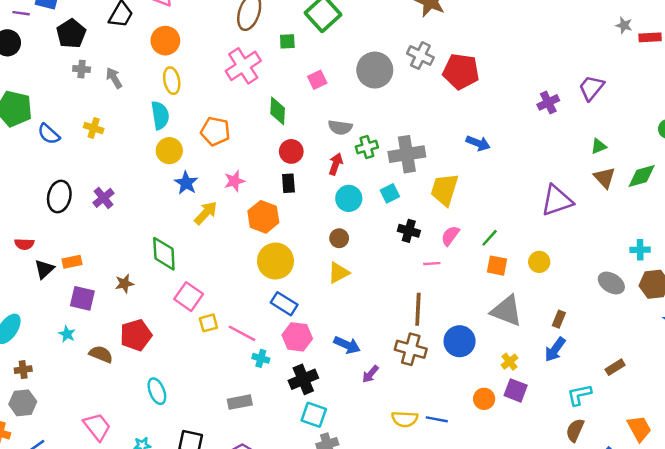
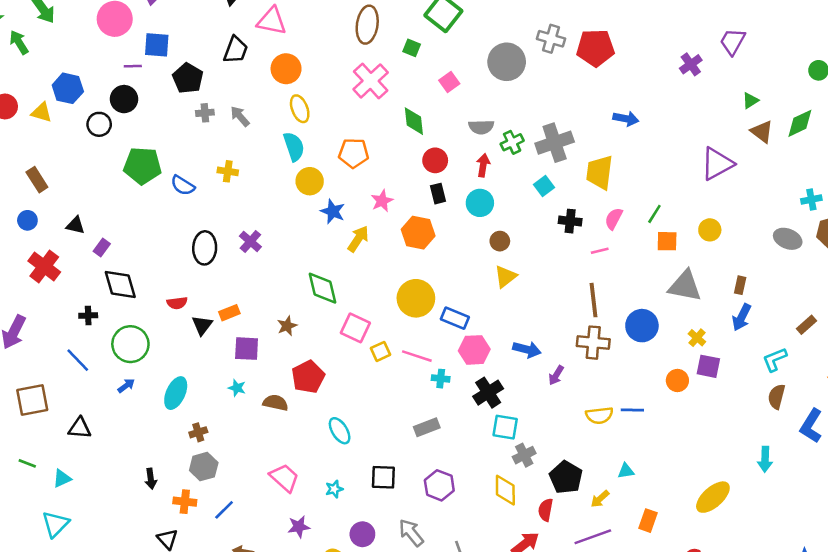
green square: (287, 41) -> (412, 48), turned 35
cyan circle: (349, 198) -> (480, 203), moved
yellow circle: (276, 261) -> (416, 298), moved

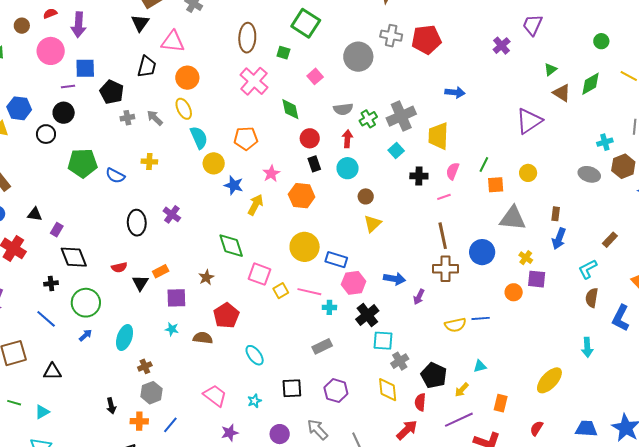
yellow ellipse: (300, 109) -> (184, 109), moved

